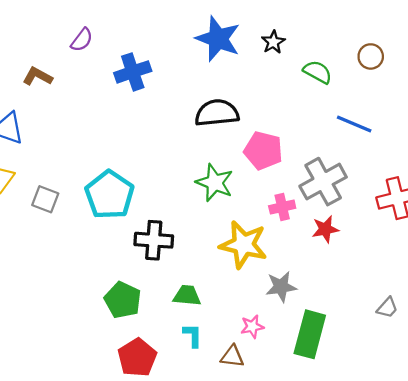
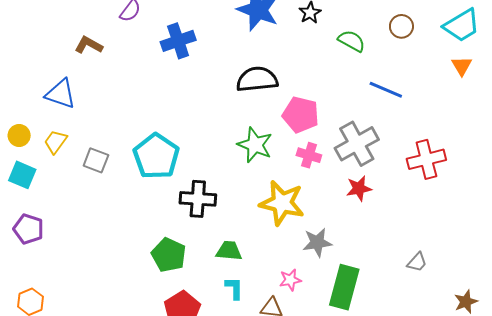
pink cross: (282, 207) -> (309, 155), moved, turned 30

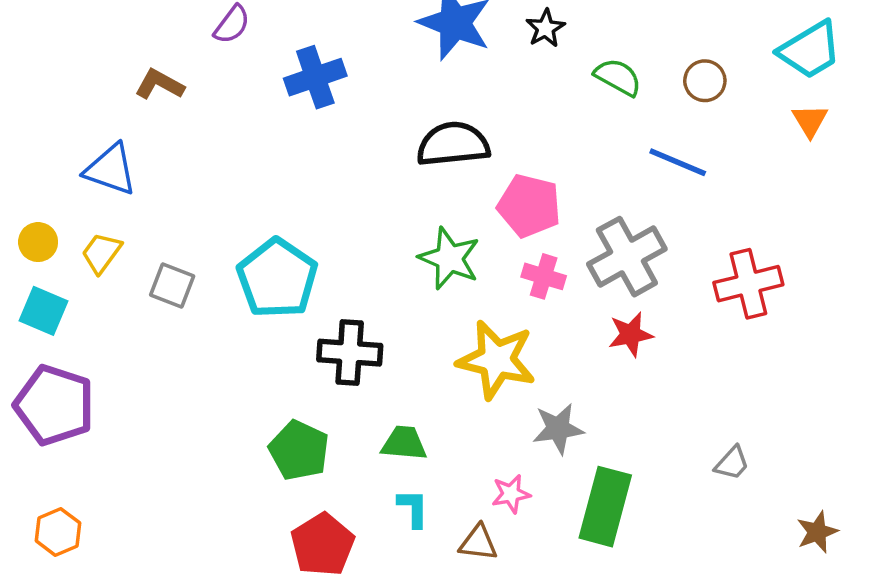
brown circle: (401, 26) -> (705, 81), moved
purple pentagon: (28, 229) -> (54, 405), size x1.5

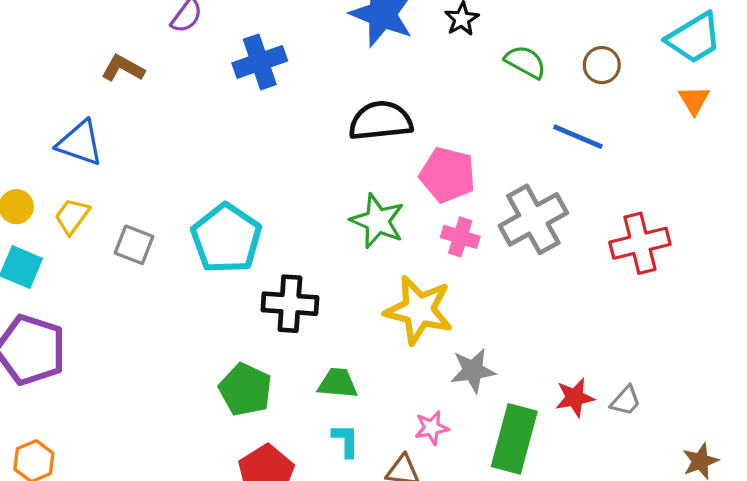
red star: (631, 334) -> (575, 398), moved

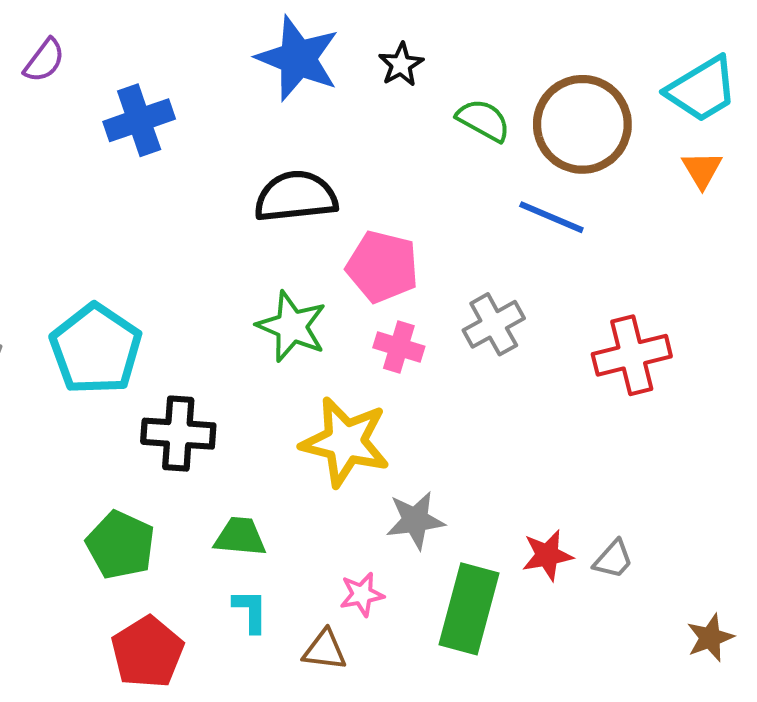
brown circle: (602, 65) -> (582, 124), size x2.0
gray cross: (533, 219) -> (494, 324), size x0.7

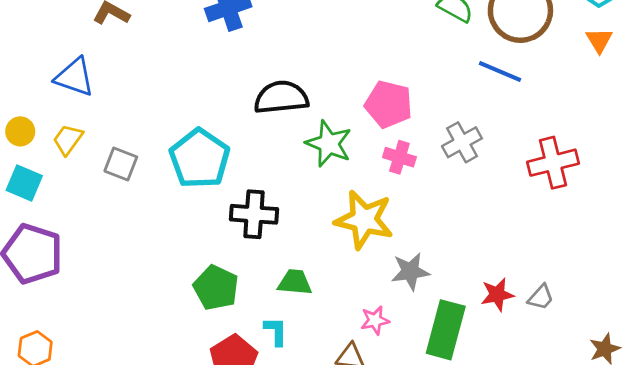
black semicircle: (296, 197) -> (281, 97), moved
cyan L-shape: (250, 611) -> (276, 331), moved

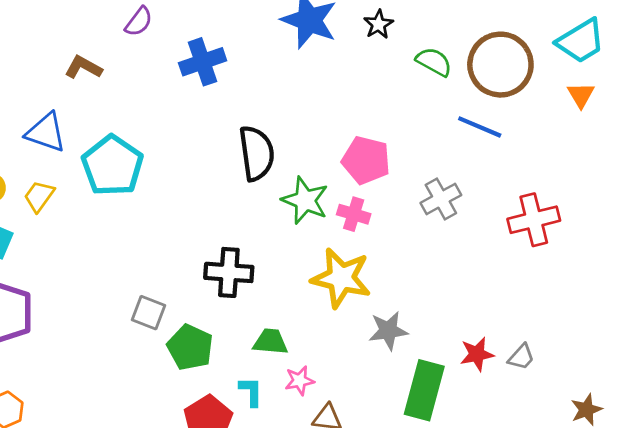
black semicircle: (281, 97) -> (257, 153), turned 88
pink cross: (399, 157) -> (354, 214), moved
cyan pentagon: (200, 159) -> (112, 166), moved
gray square: (121, 164) -> (148, 313), moved
pink star: (375, 320) -> (300, 381), moved

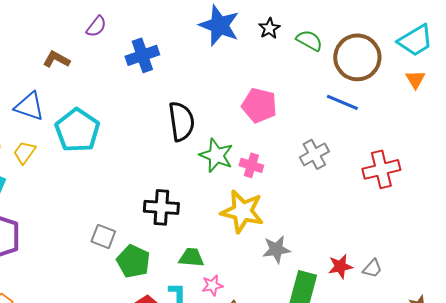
green semicircle: (434, 62) -> (309, 40), moved
pink pentagon: (366, 160) -> (259, 105), moved

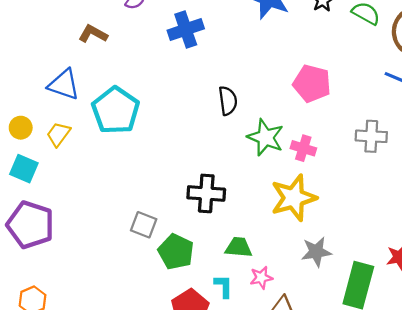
black semicircle: (181, 121) -> (228, 101), size x0.7
gray cross: (314, 154) -> (371, 136), turned 32
yellow star: (242, 211) -> (294, 198), turned -30
gray star: (276, 249) -> (316, 252), moved

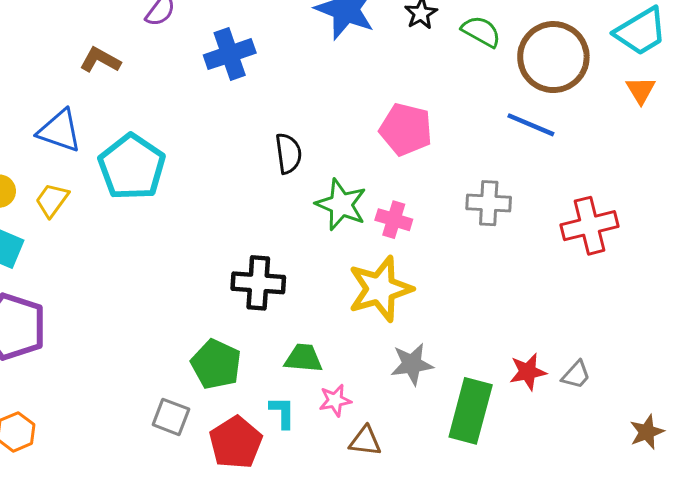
gray square: (144, 225) -> (171, 417), moved

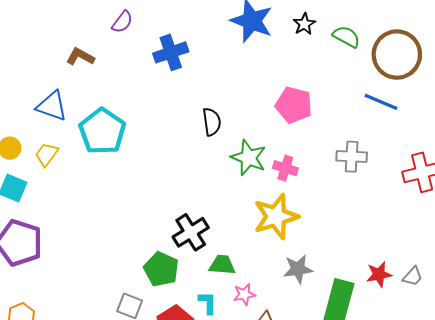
black cross: (258, 283) -> (191, 232), moved, turned -36

